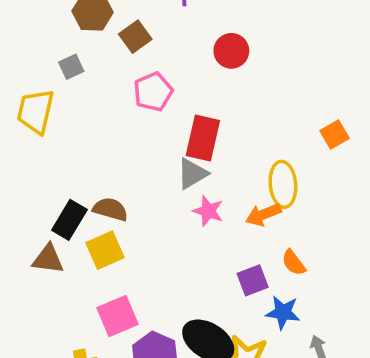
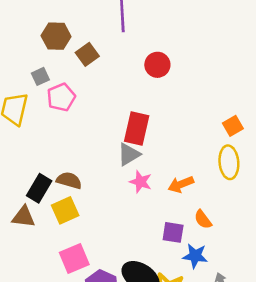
pink pentagon: (153, 92) -> (61, 97), moved
yellow ellipse: (283, 184) -> (229, 162), moved
purple square: (253, 280) -> (173, 232), turned 30

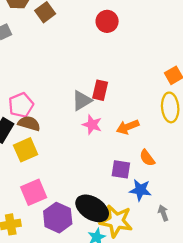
pink pentagon: (61, 97) -> (21, 105), moved
red rectangle: (137, 128) -> (100, 90), moved, size x0.7

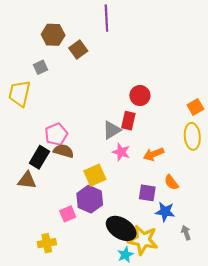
red circle: (107, 21) -> (140, 96), moved
yellow square: (26, 150) -> (95, 175), moved
pink square: (34, 192) -> (68, 214), size x0.7
purple hexagon: (58, 218) -> (90, 199), moved

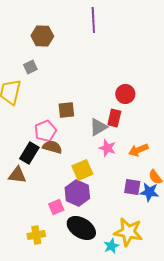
brown square: (78, 49) -> (66, 110), moved, turned 30
blue star: (165, 212) -> (149, 192), moved
black ellipse: (121, 228) -> (81, 228), moved

